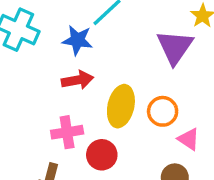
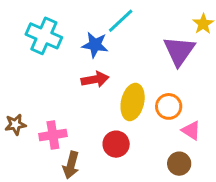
pink cross: (67, 132) -> (53, 135), moved

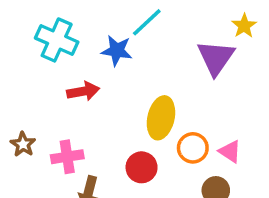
red arrow: (95, 79) -> (83, 91), moved
orange circle: (169, 106) -> (193, 148), moved
brown star: (15, 125) -> (23, 144), turned -30

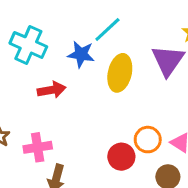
yellow ellipse: (161, 118) -> (120, 73), moved
red circle: (142, 167) -> (121, 157), moved

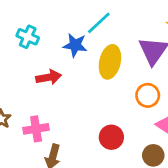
cyan cross: (28, 45) -> (28, 37), size x0.7
orange circle: (148, 140) -> (148, 95), moved

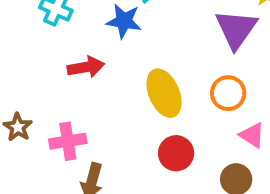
yellow ellipse: (110, 62) -> (164, 93), moved, turned -36

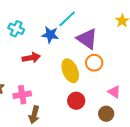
purple triangle: (236, 29) -> (87, 39), moved, turned -30
orange circle: (228, 93) -> (94, 63), moved

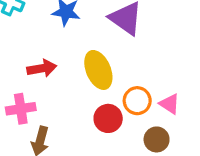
red arrow: (31, 58) -> (42, 68), moved
orange circle: (94, 63) -> (137, 101), moved

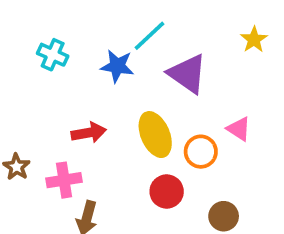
orange circle: (137, 101) -> (201, 152), moved
pink triangle: (169, 104) -> (239, 129), moved

